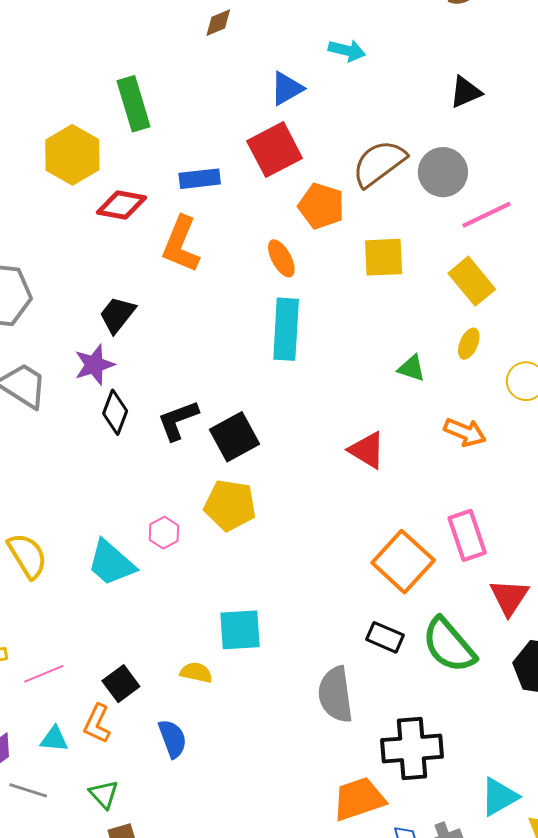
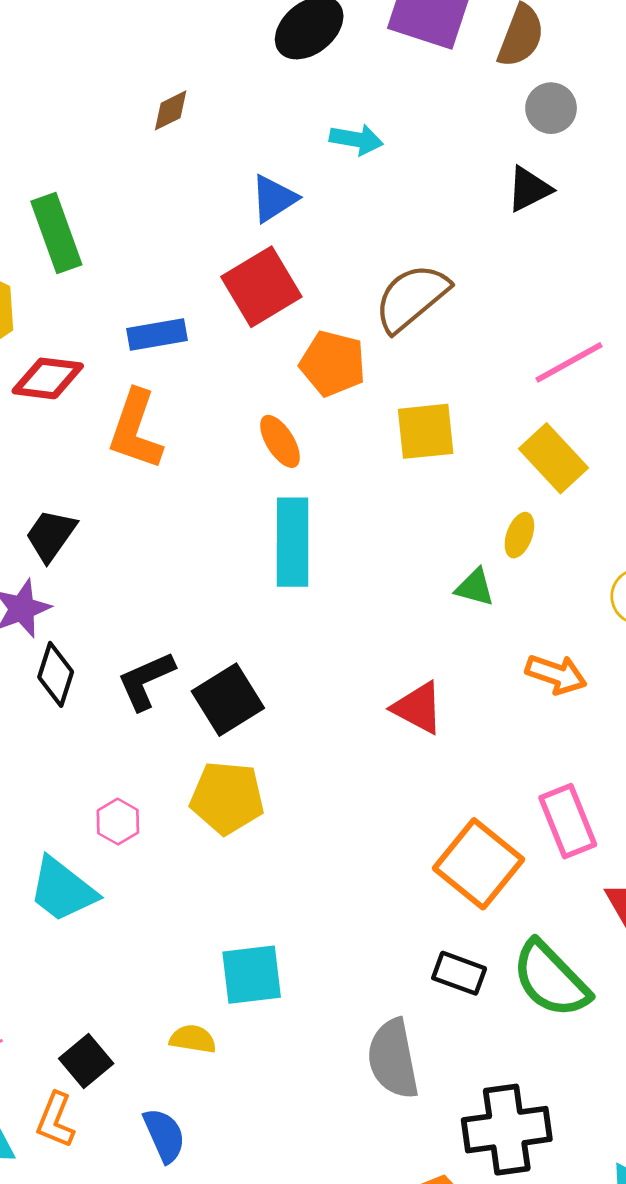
gray circle: (443, 172) -> (551, 108), moved, size x0.7
yellow ellipse: (469, 344) -> (519, 535), moved
pink hexagon: (164, 533) -> (118, 822), moved

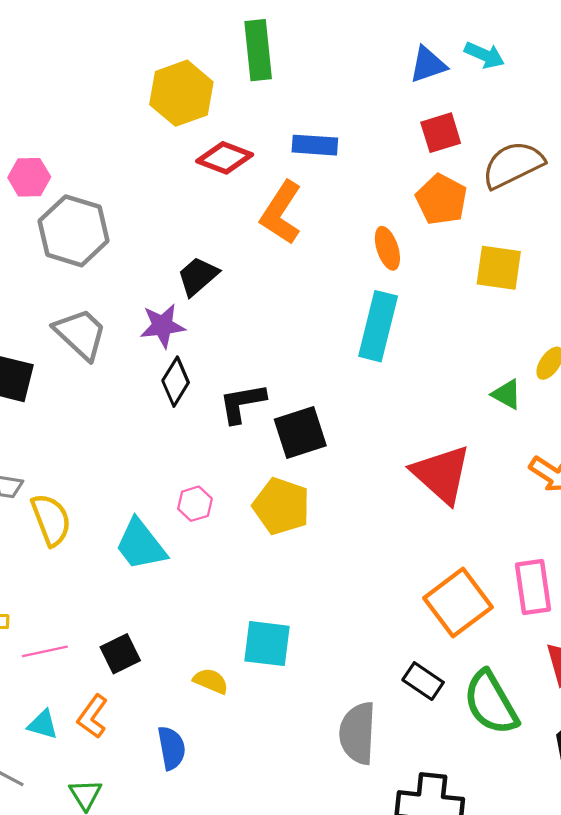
cyan arrow: (356, 139) -> (484, 55), moved
red square: (261, 287) -> (441, 133), moved, size x0.7
red triangle: (418, 708) -> (441, 474), size x1.5
black square: (86, 1061) -> (120, 654), moved

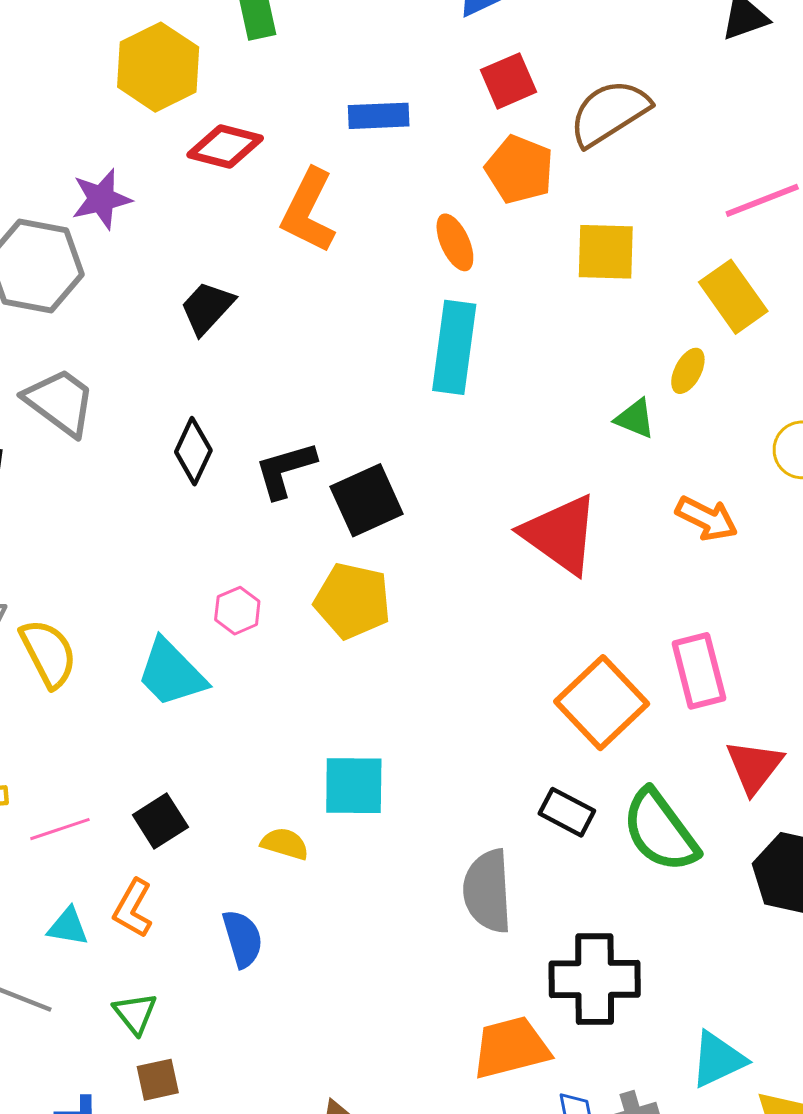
blue rectangle: (315, 145) -> (379, 116), moved
purple star: (163, 326) -> (101, 199), moved

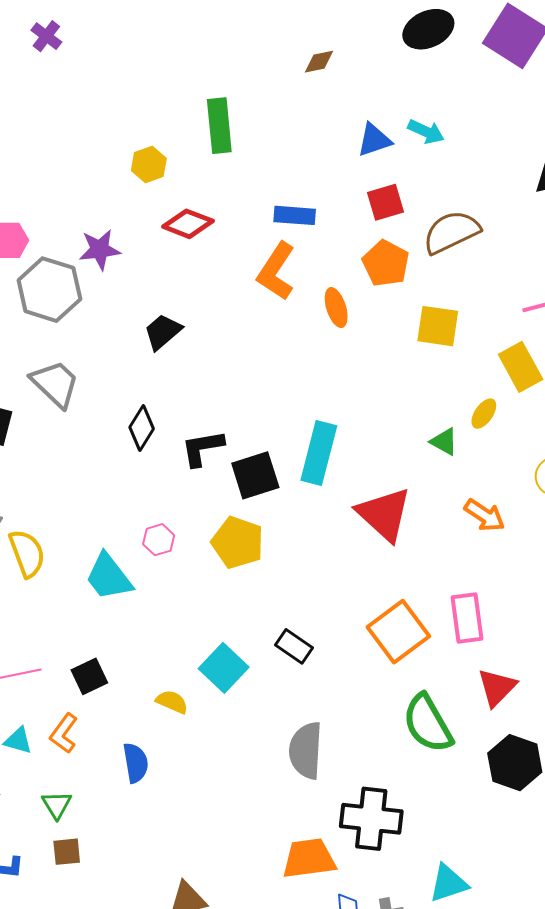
yellow hexagon: (158, 67) -> (149, 165), size x0.6
orange L-shape: (308, 211) -> (276, 271), moved
cyan rectangle: (454, 347) -> (319, 453), moved
cyan square: (354, 786) -> (224, 668), turned 36
black rectangle: (567, 812) -> (294, 646), moved

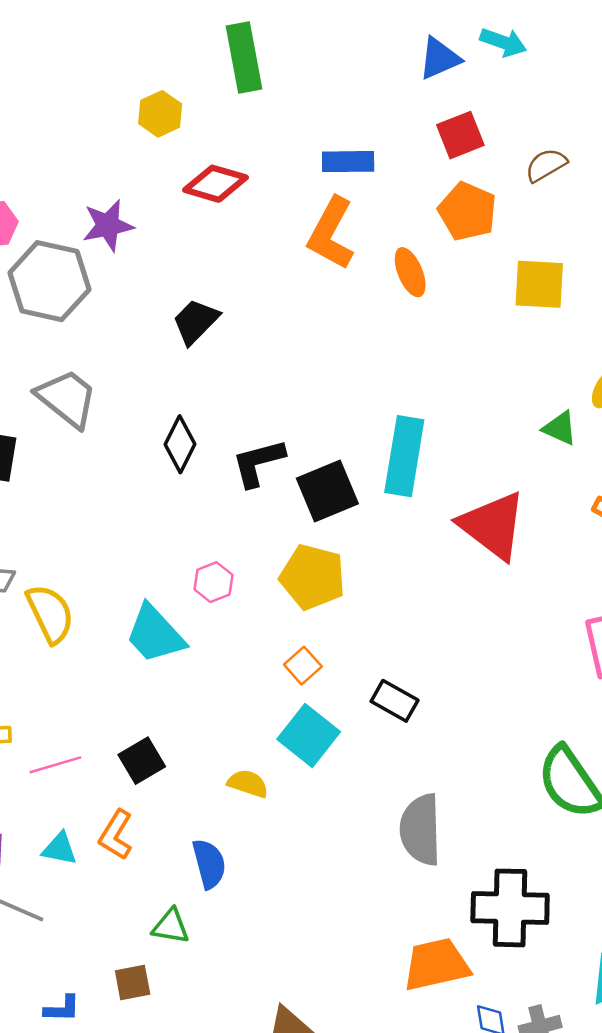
brown semicircle: (451, 232) -> (546, 165), size x0.6
orange square: (398, 632) -> (303, 666), moved, size x0.5
green triangle: (57, 805) -> (171, 926), moved, turned -44

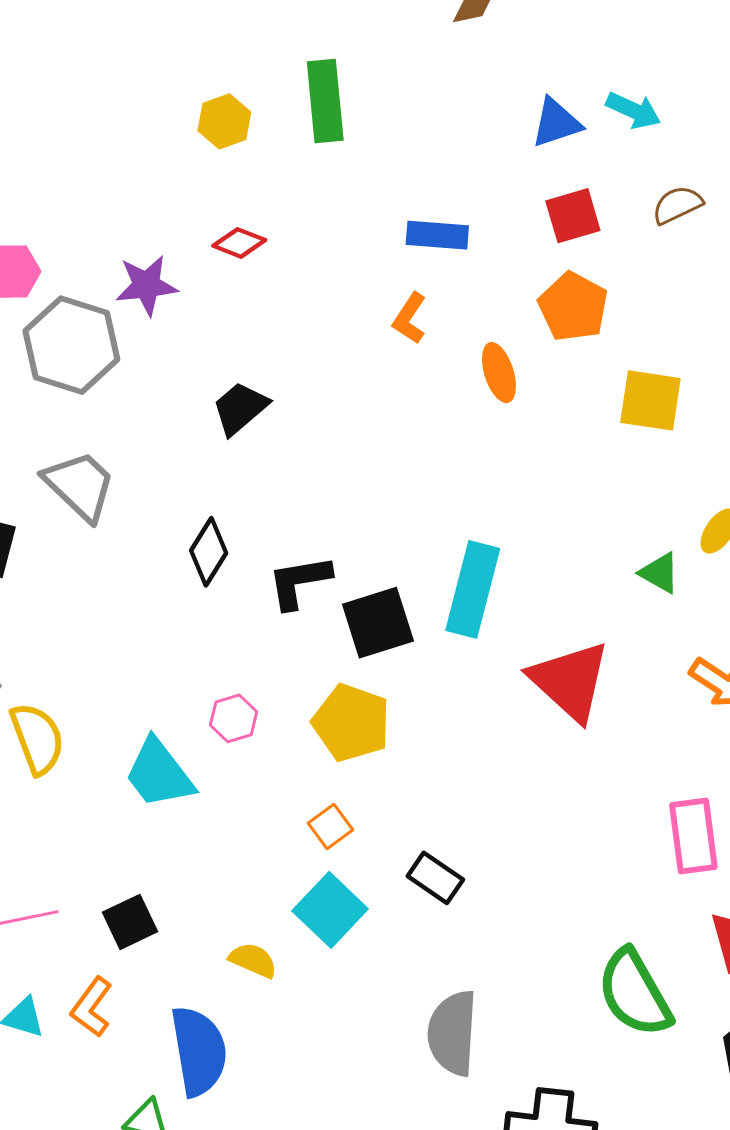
yellow hexagon: (160, 114) -> (224, 121), moved
brown semicircle: (546, 165) -> (677, 205), moved
red diamond: (216, 184) -> (239, 243), moved, size x0.7
orange L-shape: (331, 233) -> (410, 318), size x0.6
blue semicircle: (209, 864) -> (199, 1051), size x1.5

